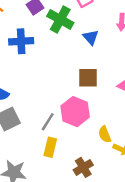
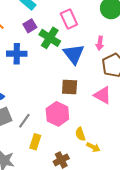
blue triangle: (91, 37) -> (74, 54), size x1.6
gray line: (48, 122) -> (24, 121), moved

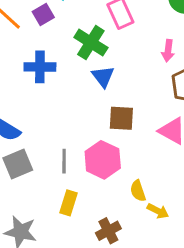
purple square: (30, 26) -> (43, 15), moved
blue triangle: (74, 54) -> (103, 77), moved, size x0.7
gray line: (24, 121) -> (64, 161), moved, turned -35

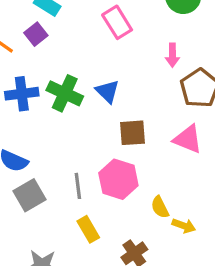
green cross: (91, 43) -> (65, 93), moved
blue cross: (40, 67) -> (22, 94), moved
yellow rectangle: (68, 203) -> (88, 229), turned -40

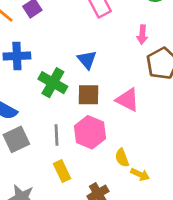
green cross: (65, 93) -> (53, 83), moved
brown square: (132, 133) -> (88, 95), moved
pink triangle: (188, 139) -> (128, 100), moved

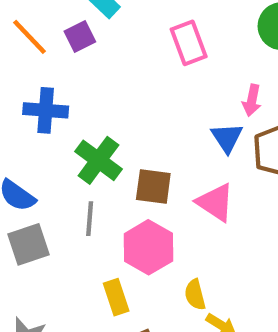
blue triangle: (87, 60) -> (227, 138), moved
gray line: (57, 135) -> (90, 219), moved
yellow rectangle: (62, 171) -> (116, 297), moved

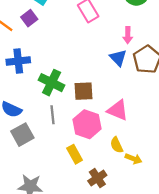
pink triangle: (215, 202) -> (118, 110), moved

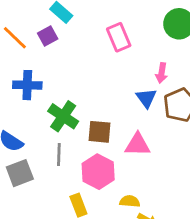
pink triangle: (118, 110) -> (138, 145), moved, turned -30
yellow semicircle: (117, 145) -> (130, 201), turned 112

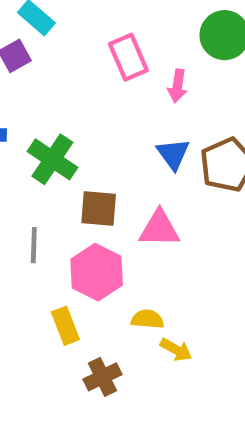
pink arrow: (162, 73) -> (178, 86), moved
green cross: (63, 116) -> (52, 159), moved

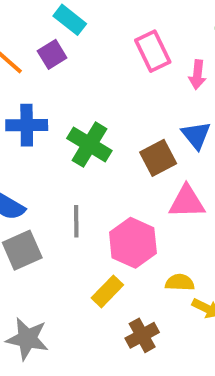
brown square: (99, 208) -> (158, 158), moved, turned -30
yellow rectangle: (65, 326) -> (107, 291), turned 68

